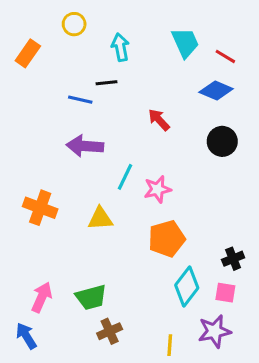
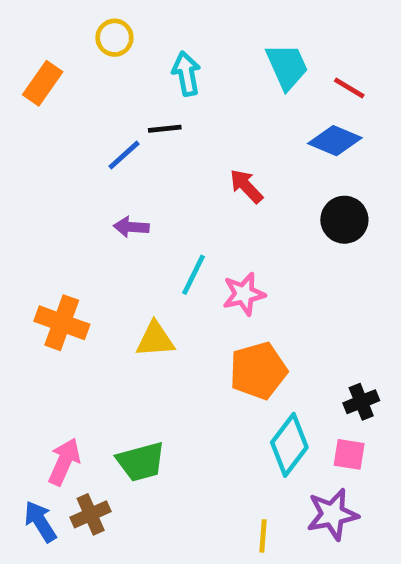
blue line: (80, 100) -> (124, 155), turned -55
purple arrow: (85, 146) -> (131, 227), size x0.6
brown cross: (110, 331) -> (91, 514), moved

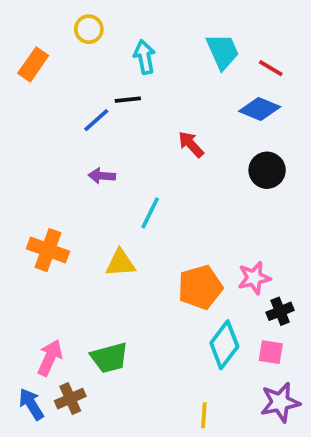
pink star: (244, 294) -> (254, 278), moved
purple star: (332, 514) -> (280, 402), moved

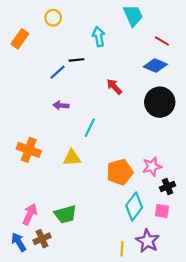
cyan trapezoid: (222, 51) -> (133, 15), moved
cyan arrow: (145, 57) -> (99, 37), moved
black circle: (267, 170) -> (160, 102), size x1.4
purple star: (280, 402) -> (148, 241), moved, turned -30

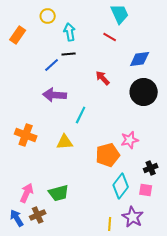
cyan arrow: (99, 37) -> (70, 32), moved
red line: (162, 41) -> (110, 37), moved
blue diamond: (155, 65) -> (140, 59), turned -30
purple arrow: (61, 105) -> (55, 95), size x1.6
pink star: (152, 167) -> (130, 140), moved

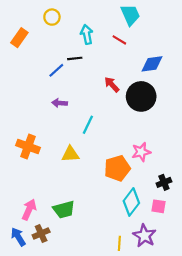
cyan arrow: (70, 32) -> (87, 34), moved
black circle: (144, 92) -> (141, 96), moved
purple arrow: (55, 95) -> (60, 103), size x0.6

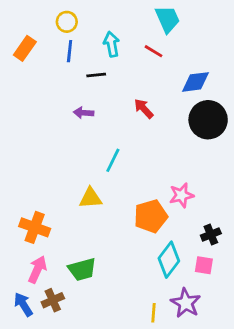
blue line: (56, 70) -> (70, 51), moved, turned -42
black circle: (141, 96) -> (208, 120), moved
purple arrow: (60, 103) -> (84, 113), moved
orange cross: (28, 146) -> (35, 227), moved

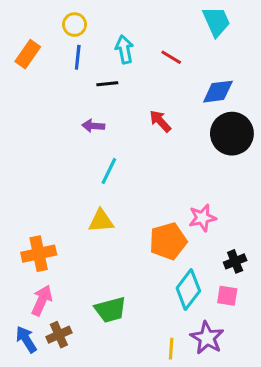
cyan trapezoid: (167, 19) -> (216, 21), moved
cyan line: (113, 160) -> (109, 171), moved
orange cross: (35, 227) -> (39, 254), turned -32
green trapezoid: (82, 269) -> (110, 310), moved

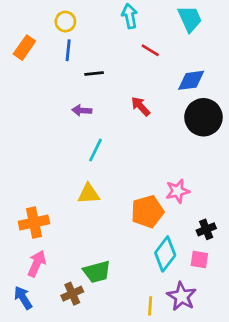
cyan arrow: (124, 49) -> (130, 16), moved
brown cross: (59, 335) -> (72, 294), moved

